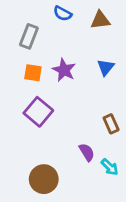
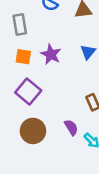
gray rectangle: (29, 36) -> (20, 24), turned -30
brown circle: (44, 179) -> (33, 131), moved

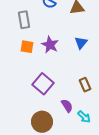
purple square: (28, 91) -> (43, 84), moved
brown circle: (33, 131) -> (42, 122), moved

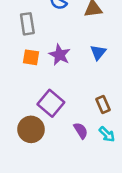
cyan arrow: (84, 117) -> (107, 134), moved
brown circle: (42, 122) -> (31, 129), moved

